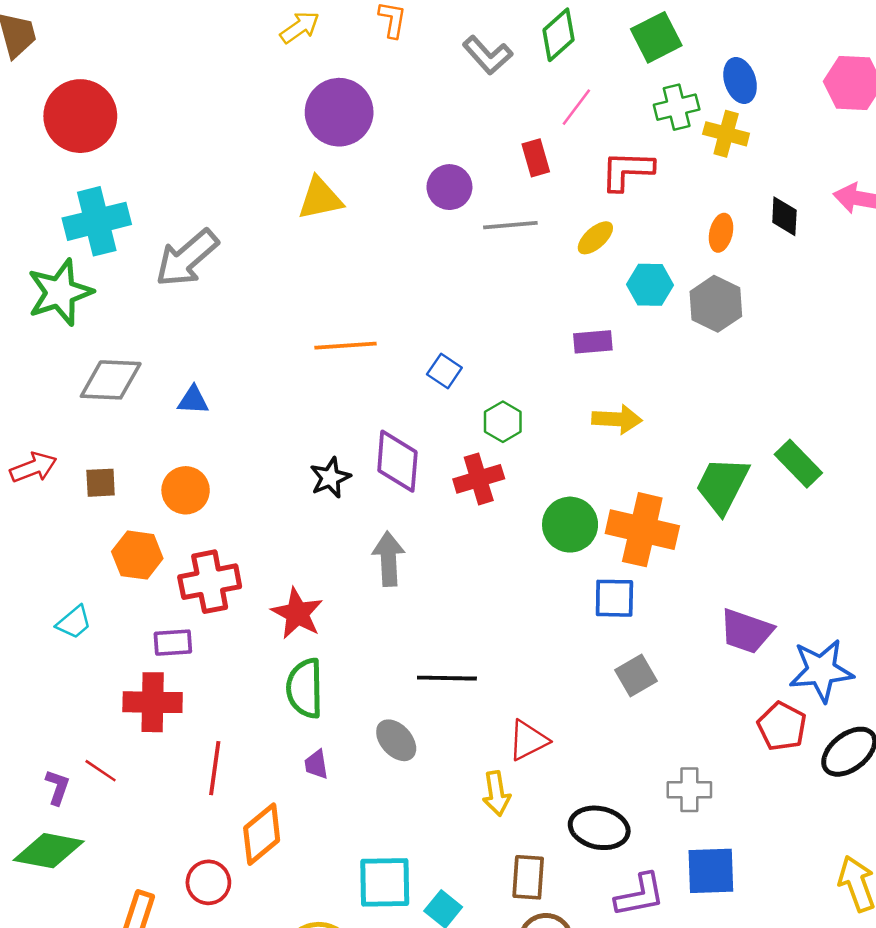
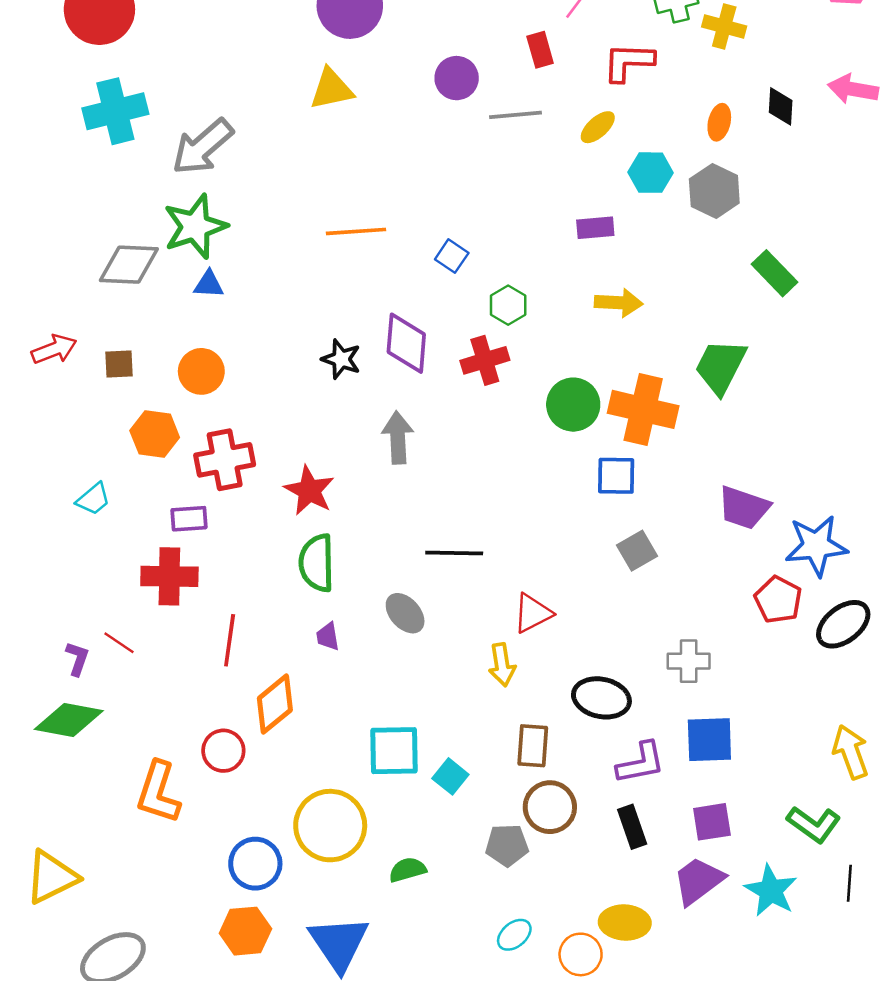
green star: (60, 292) -> (195, 227), moved
green rectangle: (798, 464) -> (774, 273), moved
black star: (330, 478) -> (341, 359), turned -30

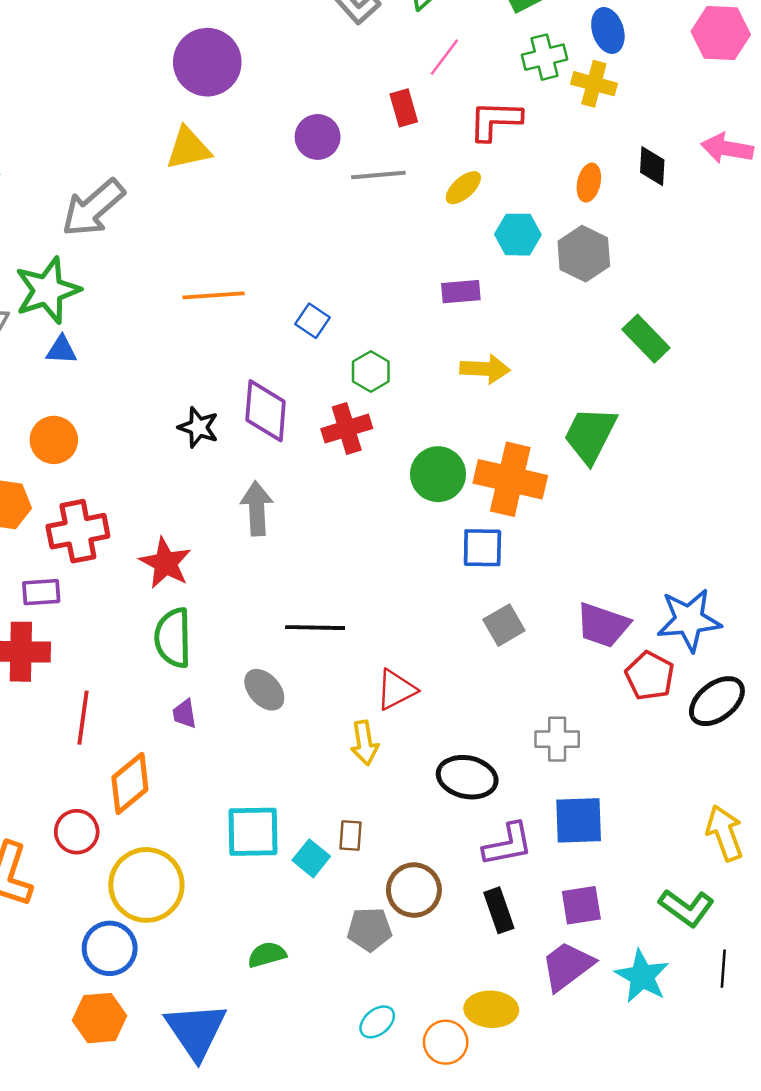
gray arrow: (203, 147) -> (93, 208), moved
purple trapezoid: (744, 508) -> (603, 625), moved
brown rectangle: (533, 746) -> (351, 836), moved, size x0.7
yellow circle: (330, 826) -> (146, 885), moved

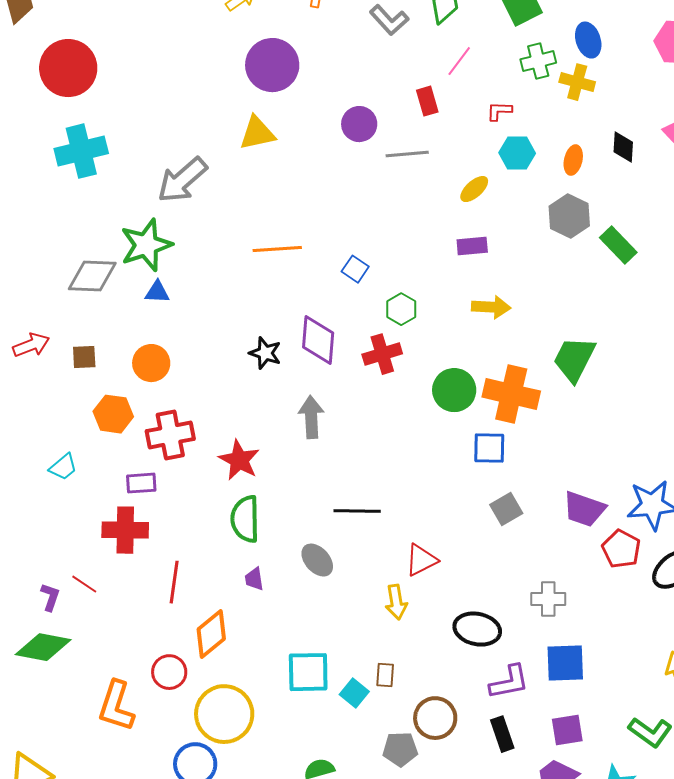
red L-shape: (495, 120) -> (499, 111), size x0.6
yellow ellipse: (463, 188) -> (474, 189), moved
cyan hexagon: (518, 235) -> (517, 153), moved
green rectangle: (646, 339) -> (618, 245), moved

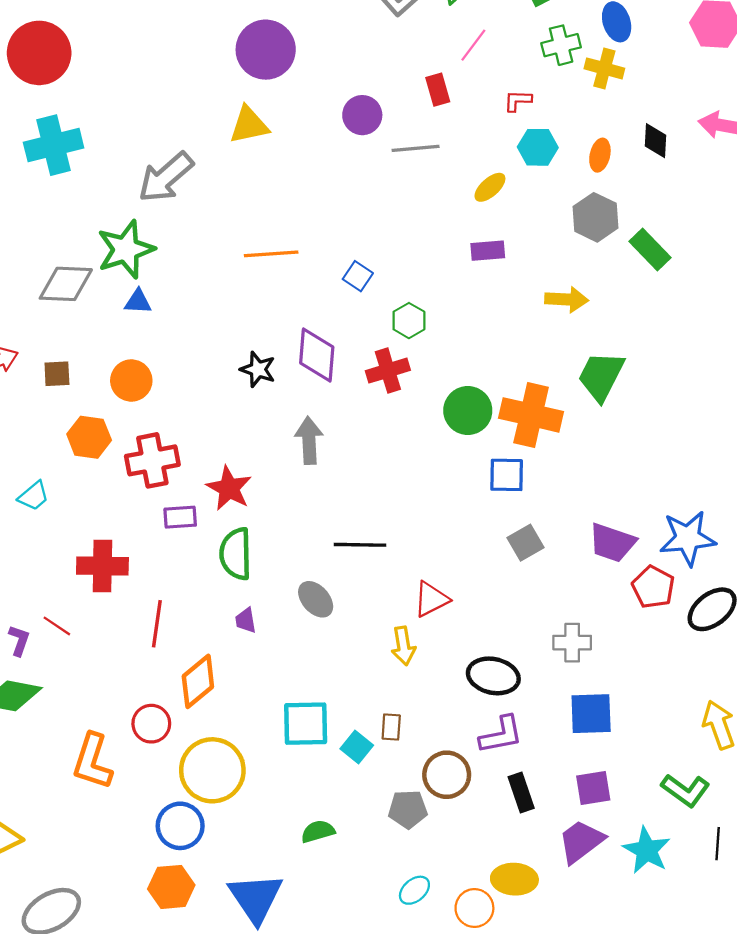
yellow arrow: (491, 307) -> (567, 299), moved
purple rectangle: (141, 483) -> (180, 517), moved
purple L-shape: (509, 682) -> (501, 735), moved

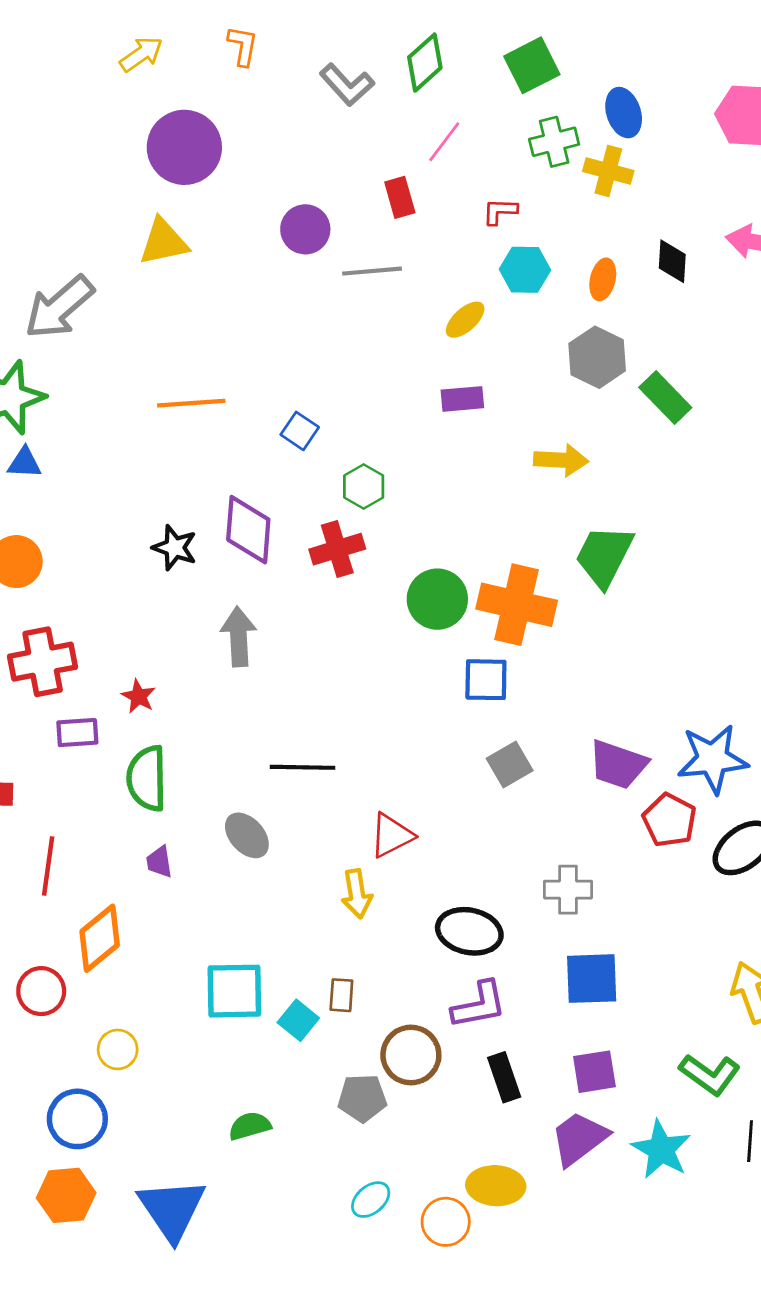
red star: (229, 488) -> (138, 696), size x0.6
yellow circle: (212, 770) -> (118, 1049), size x0.5

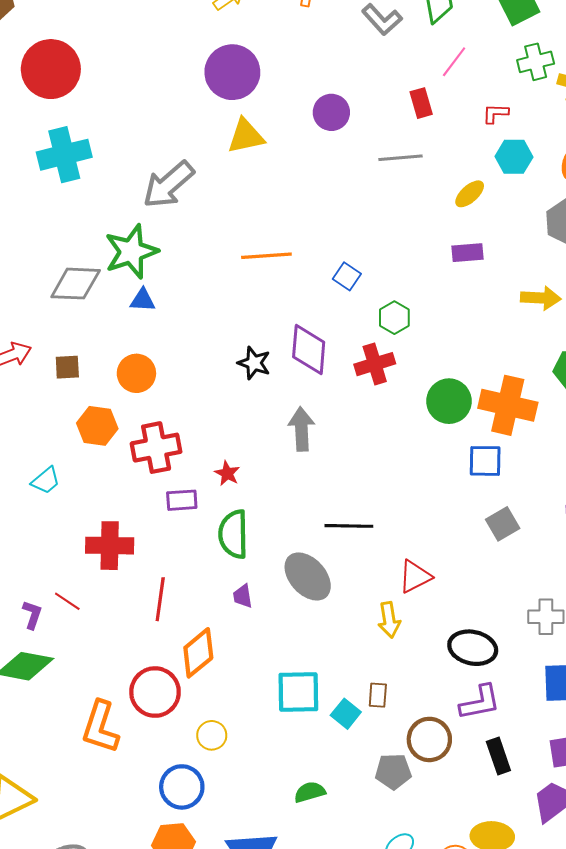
purple circle: (184, 147) -> (232, 72), moved
purple circle: (305, 229) -> (331, 112), moved
gray ellipse: (247, 835) -> (308, 576), size x1.4
red circle: (41, 991) -> (155, 692), size x1.4

